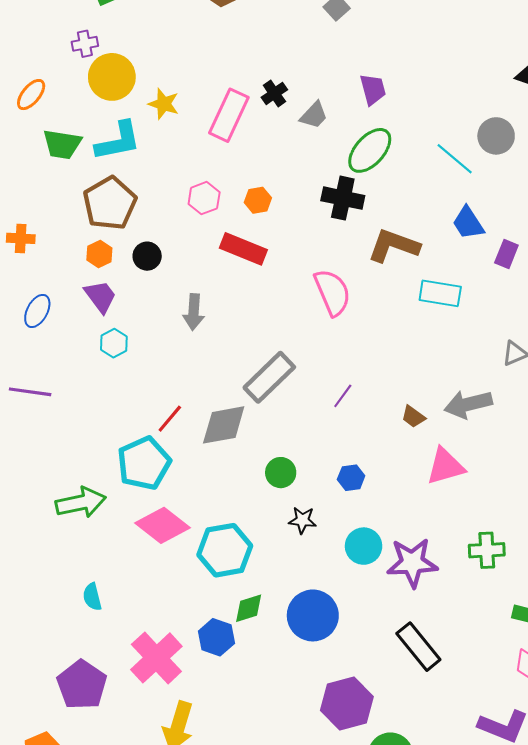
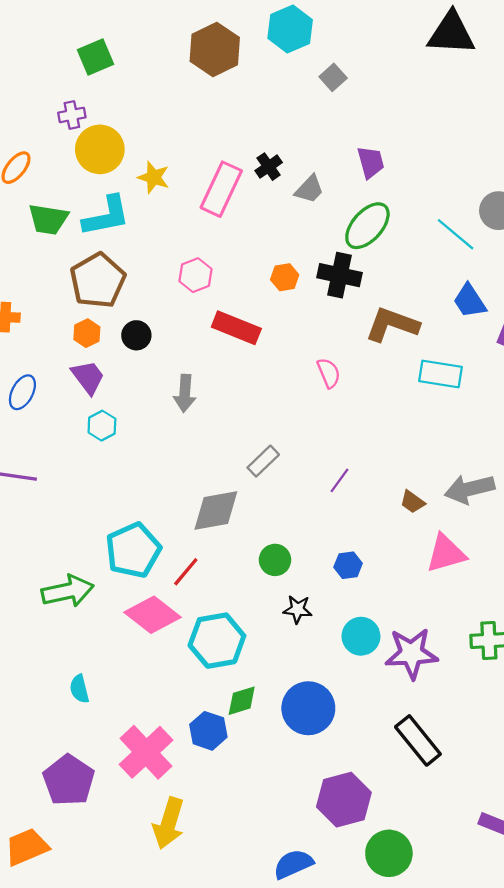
orange hexagon: (258, 200) -> (285, 277), moved
pink semicircle: (332, 292) -> (329, 373), size x0.6
gray rectangle: (269, 377) -> (263, 461), size x0.6
red line: (170, 419) -> (186, 572), moved

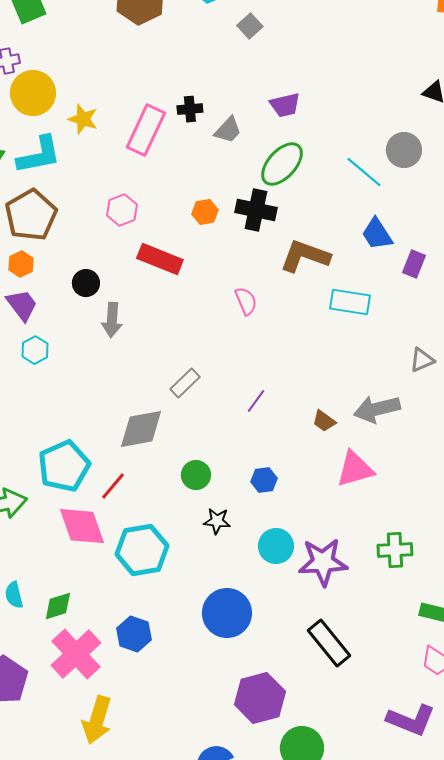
purple trapezoid: (371, 162) -> (285, 105), turned 92
black cross: (269, 167) -> (190, 109), turned 30
black circle: (136, 335) -> (86, 283), moved
pink diamond: (152, 615) -> (82, 526), turned 33
green diamond: (242, 701) -> (58, 606), moved

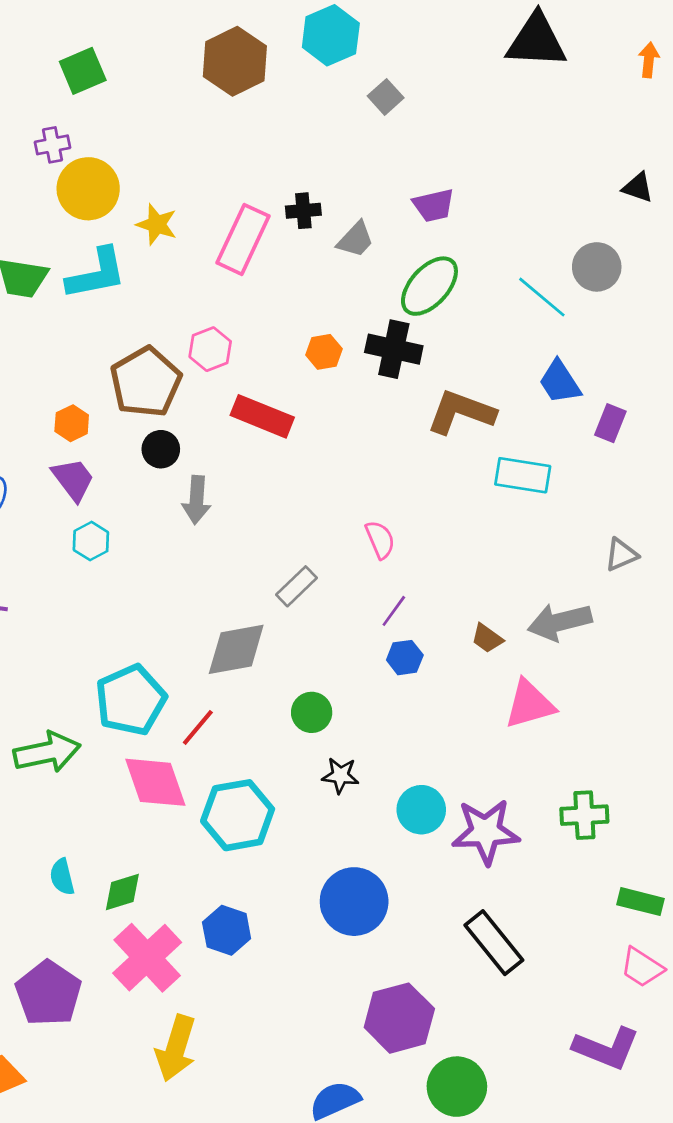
brown pentagon: (31, 215) -> (146, 382), moved
pink semicircle: (246, 301) -> (380, 540), moved
blue hexagon: (264, 480) -> (405, 658), moved

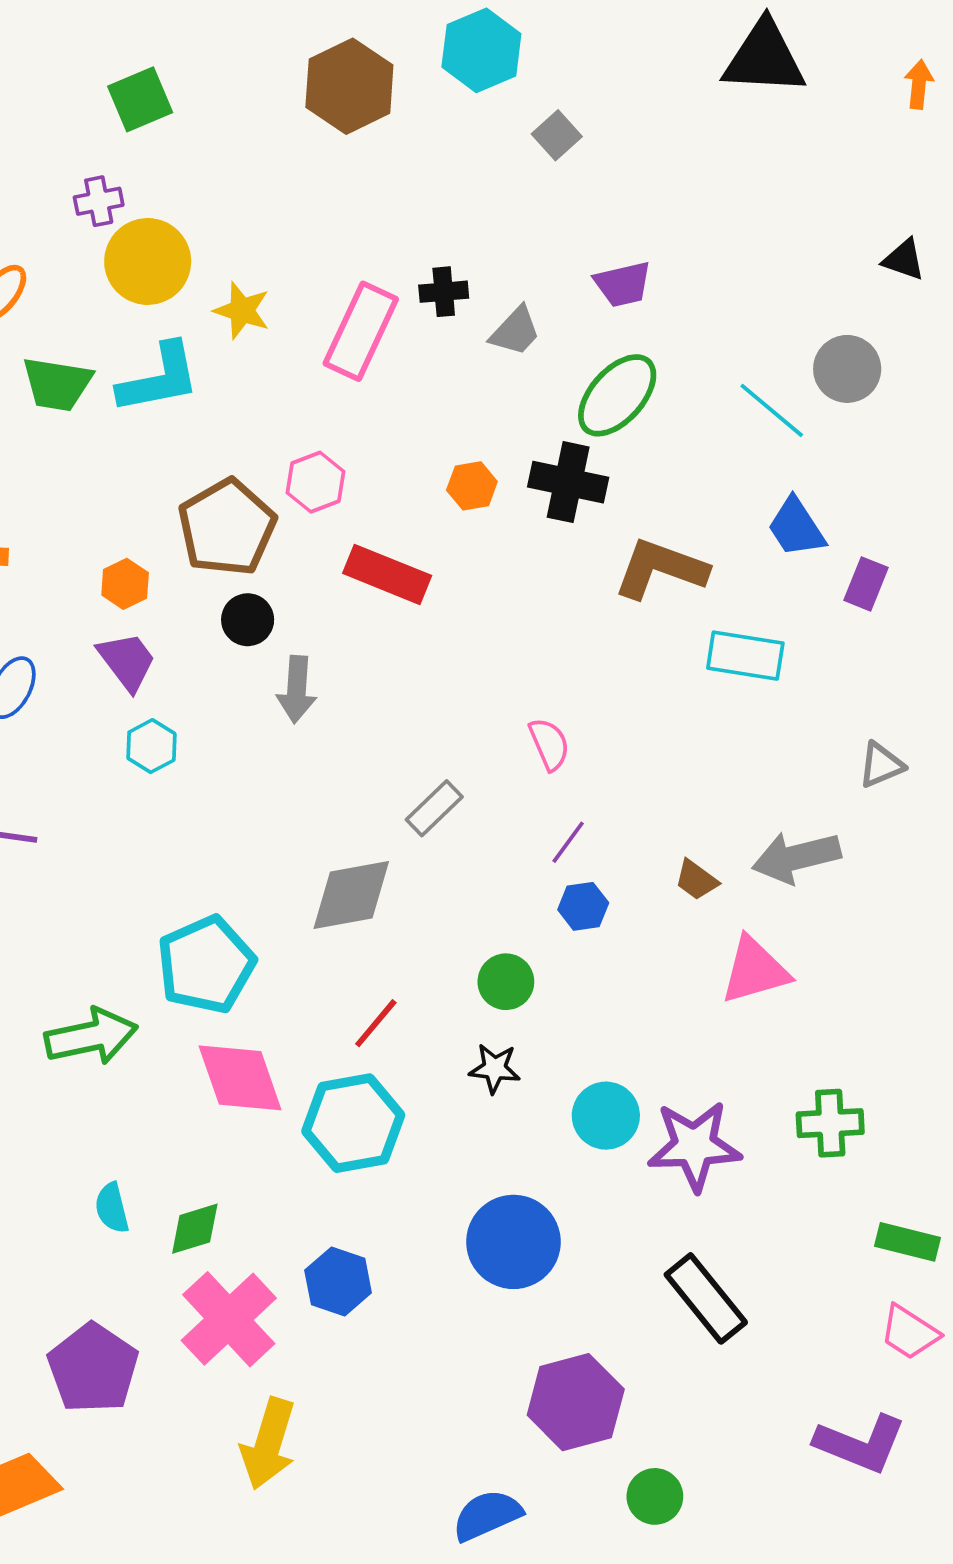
green circle: (312, 712) -> (506, 982), moved
red line: (198, 727) -> (376, 1023), moved
green circle: (457, 1087) -> (655, 1496), size x0.7

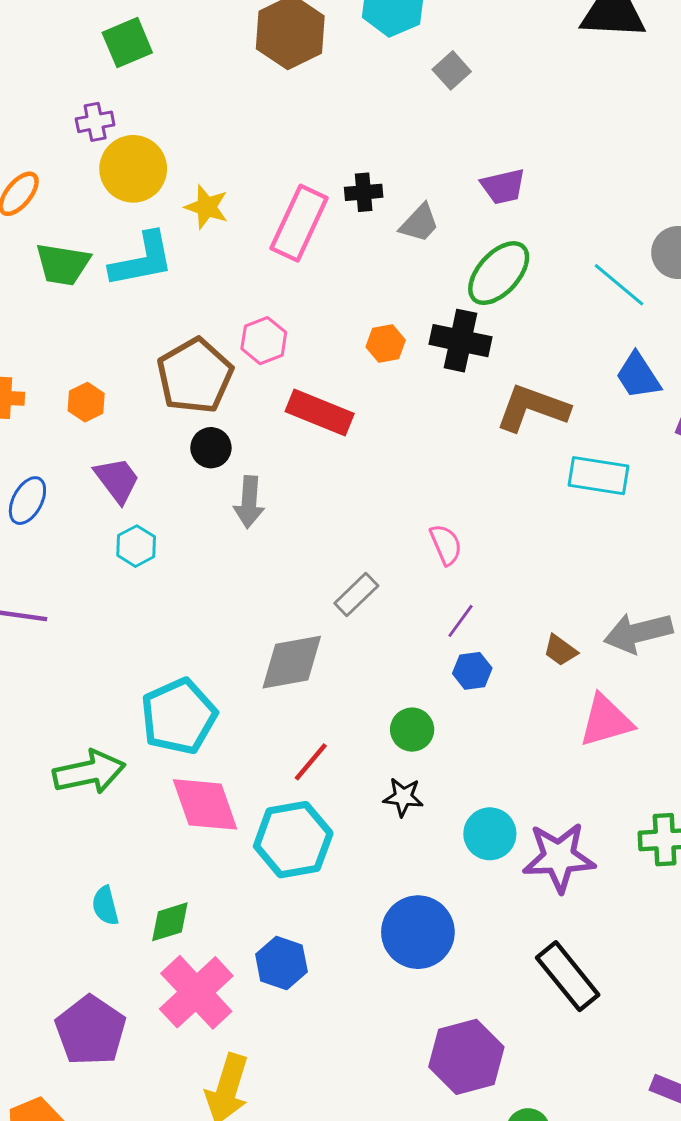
orange hexagon: (125, 584) -> (86, 402), moved

